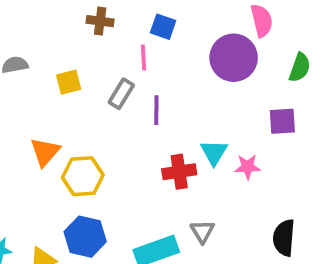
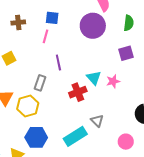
pink line: (144, 58) -> (45, 36), turned 32
gray rectangle: (121, 94) -> (40, 83), moved

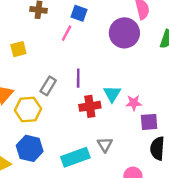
purple square: (126, 53) -> (149, 122), moved
purple line: (58, 62) -> (78, 78), moved

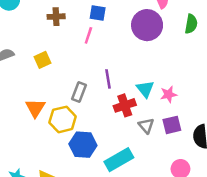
purple square: (149, 122) -> (172, 125), moved
gray triangle: (105, 145) -> (146, 126), moved
blue hexagon: (30, 148) -> (83, 145), moved

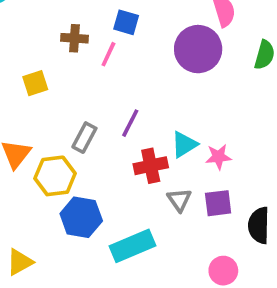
brown cross: (56, 17) -> (75, 38), moved
purple line: (108, 79) -> (130, 123), turned 30
cyan triangle: (145, 89) -> (184, 144), turned 30

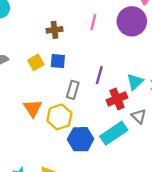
blue square: (126, 22) -> (58, 61), moved
pink line: (108, 54) -> (93, 22), moved
cyan rectangle: (133, 246) -> (114, 133), moved

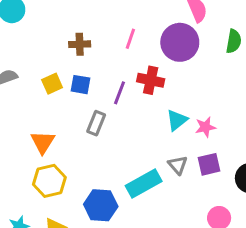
purple line: (99, 75) -> (119, 93), moved
red cross: (117, 99) -> (151, 80), moved, turned 30
yellow hexagon: (59, 117) -> (49, 181), moved
blue hexagon: (81, 139) -> (101, 205), moved

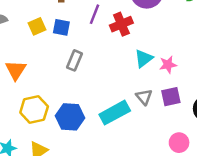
red cross: (151, 80) -> (121, 24), turned -35
purple line: (119, 93) -> (94, 14), moved
orange triangle: (43, 142) -> (16, 70), moved
blue hexagon: (101, 205) -> (70, 117), moved

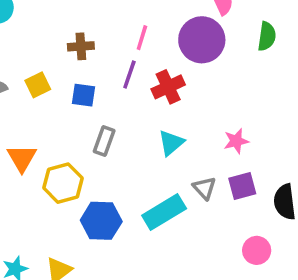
yellow square: (37, 26) -> (38, 85), moved
cyan triangle: (144, 58) -> (171, 143), moved
yellow hexagon: (34, 110) -> (63, 183), moved

